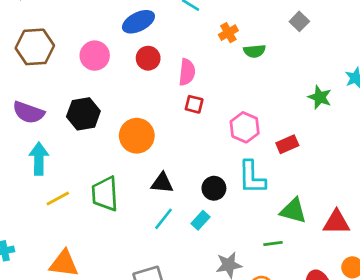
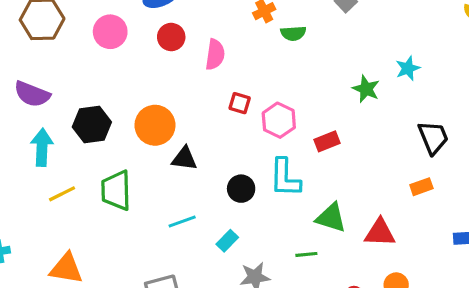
red square: (194, 104) -> (240, 103), moved
black hexagon: (83, 114) -> (92, 124), moved
black triangle: (162, 183) -> (184, 159), moved
cyan line: (164, 219) -> (182, 221), turned 30
cyan rectangle: (201, 220) -> (227, 241), moved

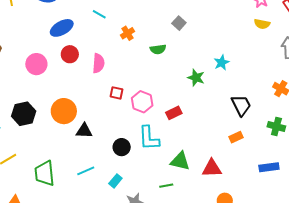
pink circle: (110, 32) -> (36, 64), moved
green semicircle: (293, 33) -> (158, 49), moved
green trapezoid: (116, 190) -> (45, 173), moved

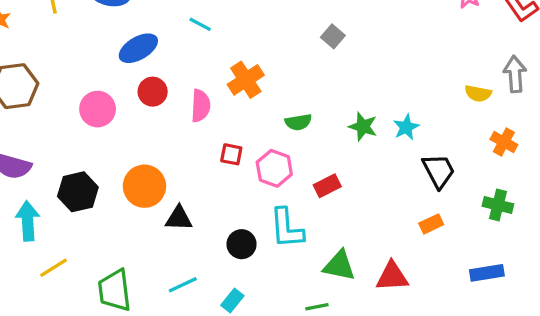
yellow semicircle: (262, 24) -> (478, 93), moved
orange cross: (128, 33) -> (246, 80), moved, size x1.5
green semicircle: (158, 49) -> (298, 122), moved
cyan star: (222, 63) -> (406, 127), moved

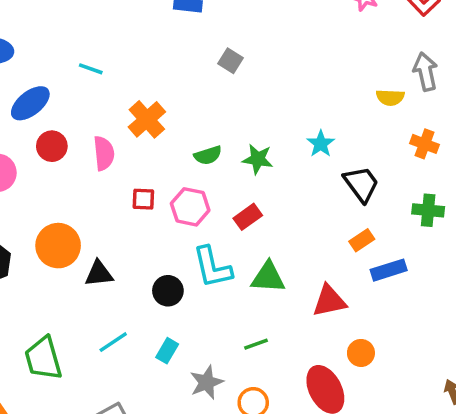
green star: (363, 126) -> (258, 159), moved
green triangle: (339, 266) -> (268, 277), moved
blue rectangle: (487, 273) -> (389, 270), moved

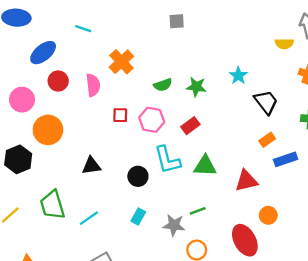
gray square: (230, 61) -> (177, 21), turned -35
orange circle: (58, 246) -> (48, 130), moved
cyan line: (113, 342) -> (89, 218), moved
green trapezoid: (43, 358) -> (52, 205), moved
gray star: (207, 382) -> (174, 225), moved, turned 30

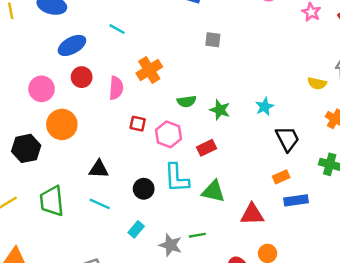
cyan line: (89, 218) -> (100, 204), moved, turned 48

